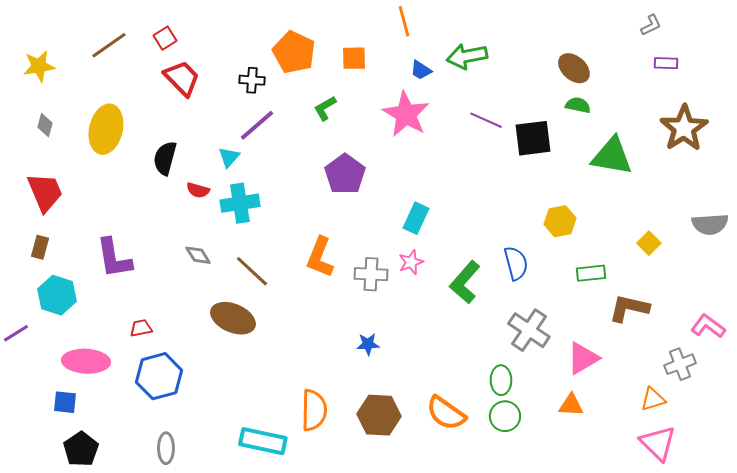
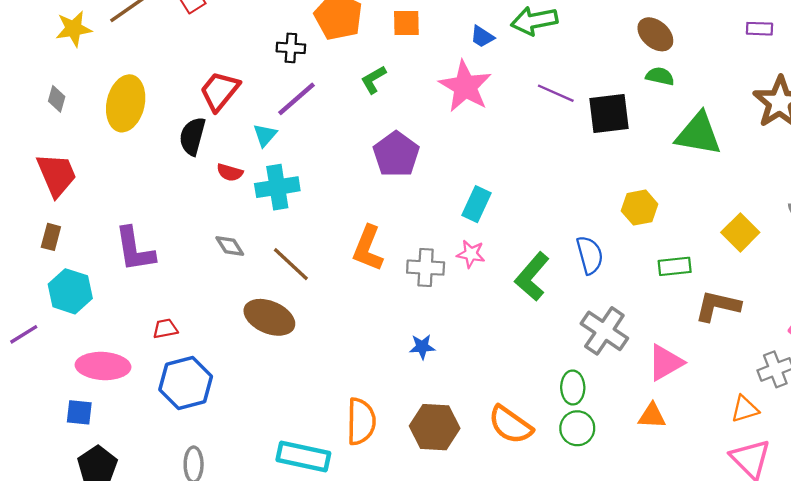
yellow star: (39, 66) -> (74, 29), moved
red trapezoid: (182, 78) -> (220, 91), moved, turned -96
yellow square: (649, 243) -> (740, 232), size x1.4
pink star: (411, 262) -> (471, 254), turned 30

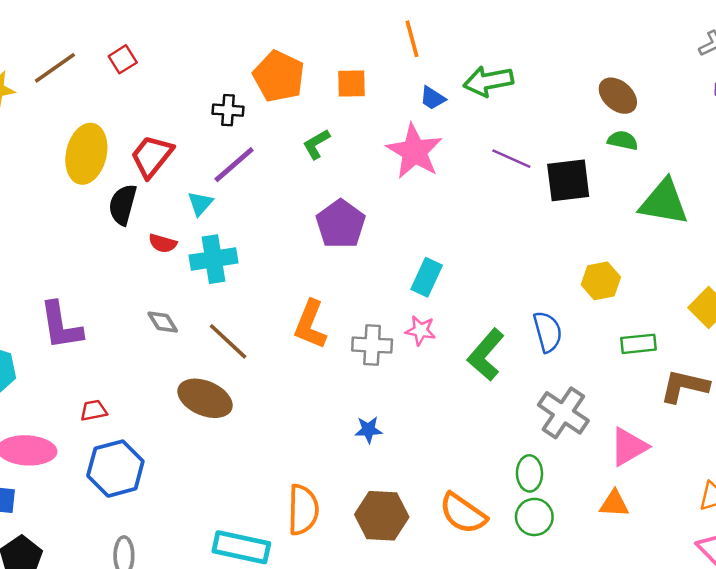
yellow ellipse: (126, 103) -> (86, 154), moved

